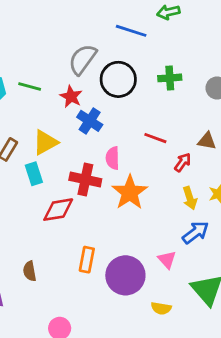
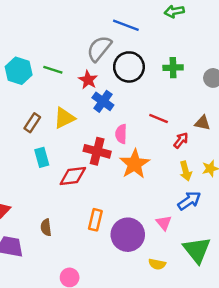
blue line: (131, 31) -> (126, 25), moved
cyan rectangle: (34, 174) -> (42, 157), moved

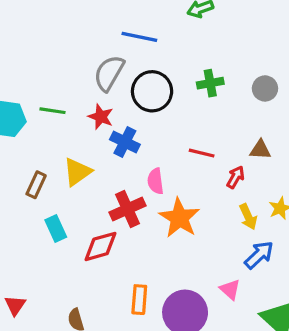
red cross: (97, 151) -> (127, 209), turned -30

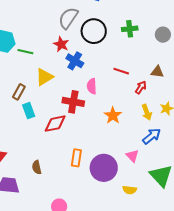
green line: (52, 111) -> (25, 52), moved
brown rectangle: (36, 185) -> (19, 92), moved
red cross: (127, 209) -> (73, 102), turned 30
orange star: (179, 218) -> (113, 115), moved, size x0.7

